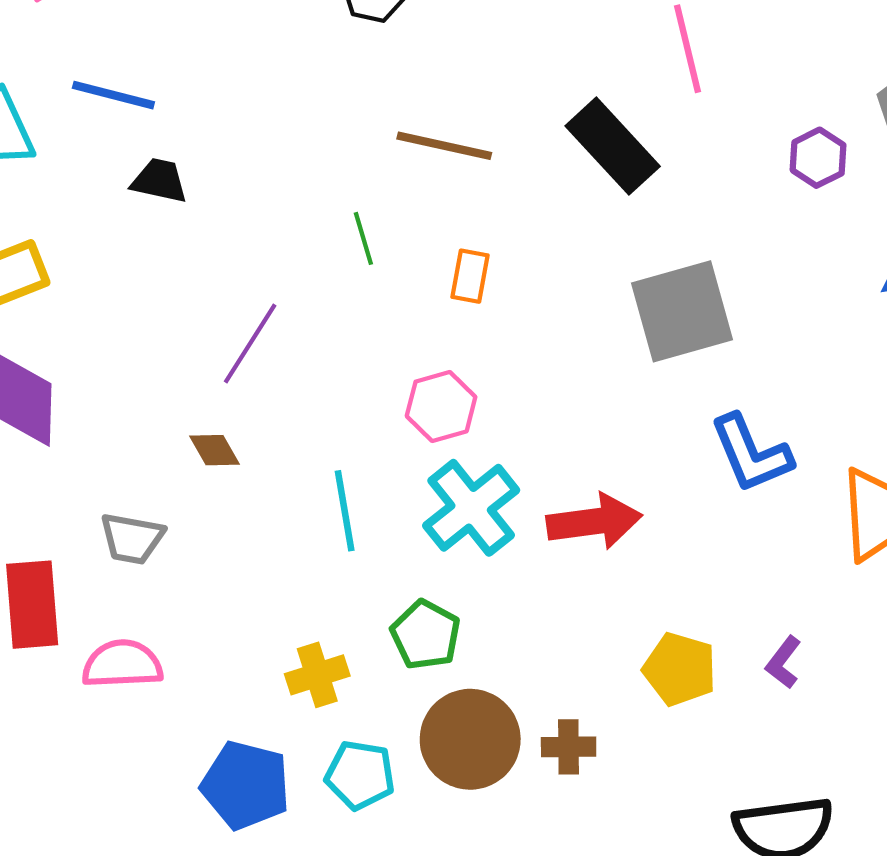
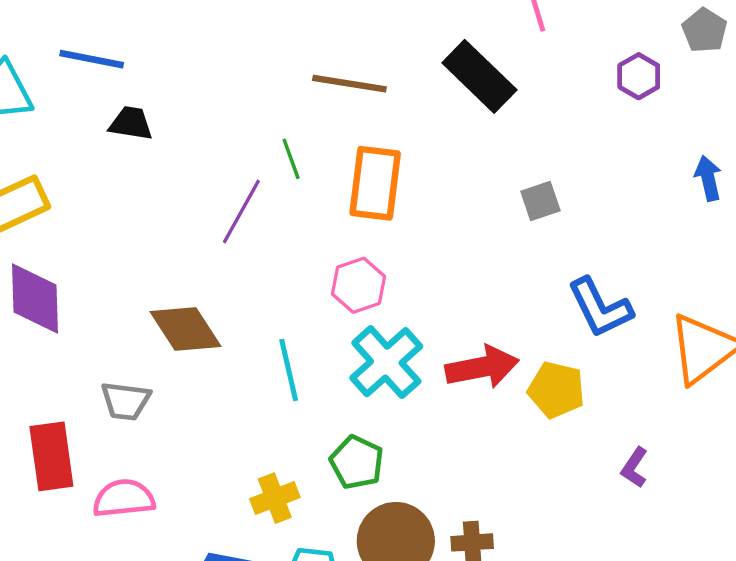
orange rectangle: (470, 276) -> (375, 183), size x1.8
gray square: (682, 311) -> (540, 201), size x0.5
purple line: (250, 343) -> (241, 212), moved
brown diamond: (215, 450) -> (185, 329), size x1.8
yellow pentagon: (680, 669) -> (556, 390), moved

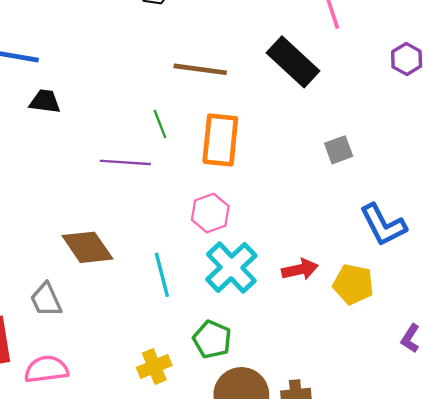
purple line: (241, 212) -> (125, 162), turned 66
red arrow: (482, 367) -> (300, 269), size x0.7
gray trapezoid: (126, 401) -> (46, 300), turned 60

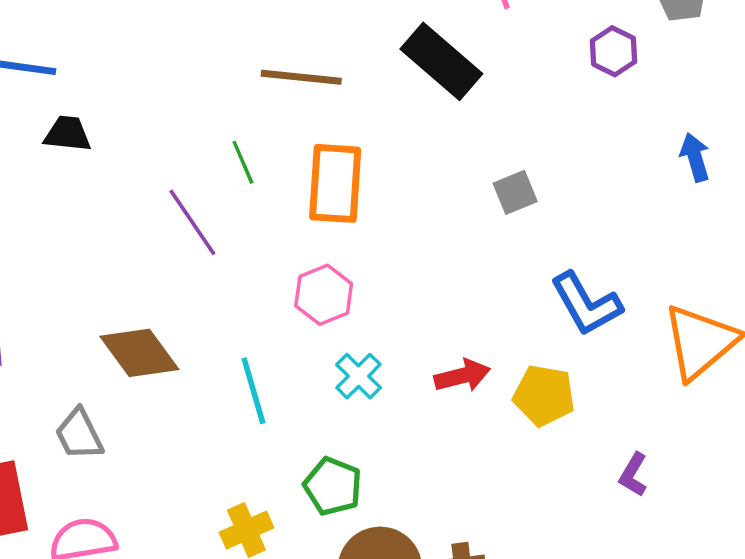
purple line: (125, 162) -> (192, 222), turned 54
cyan cross: (231, 267) -> (358, 376), size x0.6

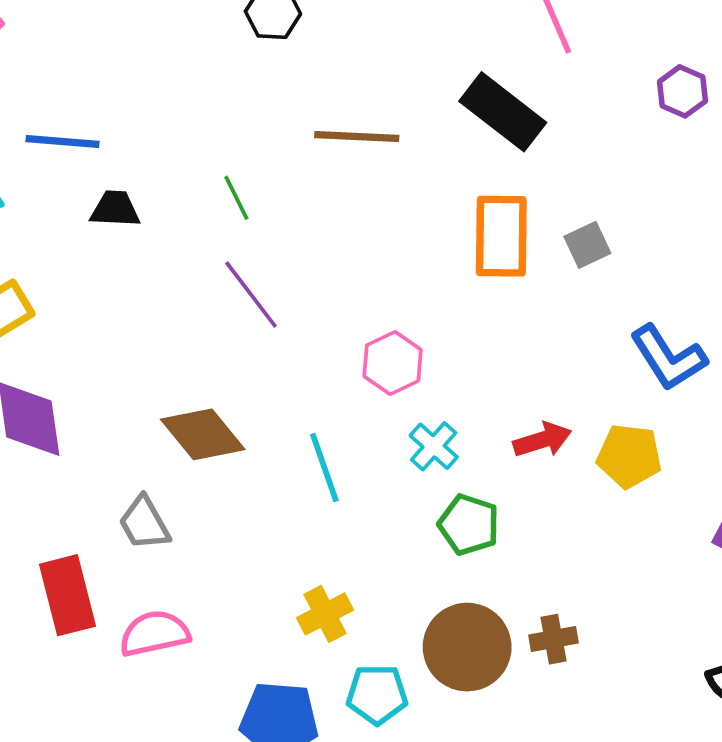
green line: (243, 162) -> (236, 198), moved
orange rectangle: (335, 183) -> (501, 236), moved
green pentagon: (333, 486) -> (469, 525), moved

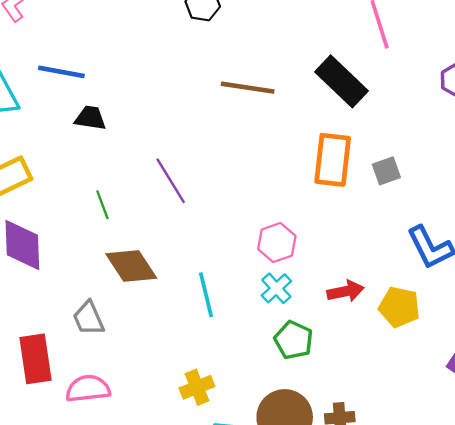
green line: (236, 198) -> (102, 205), moved
pink hexagon: (393, 363) -> (277, 243), moved

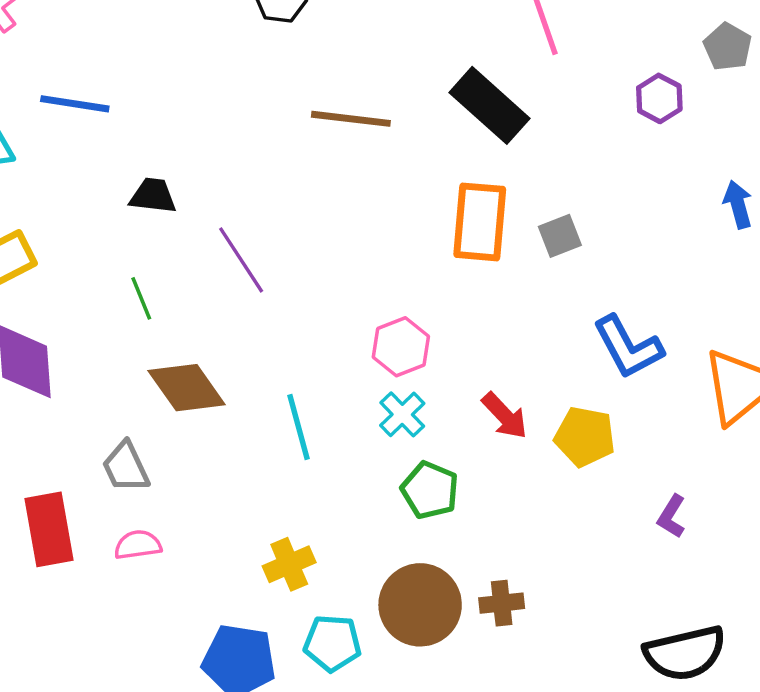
black trapezoid: (90, 118) -> (153, 196), moved
red arrow: (346, 291) -> (505, 416), turned 60
pink semicircle: (88, 389) -> (138, 545), moved, size x0.7

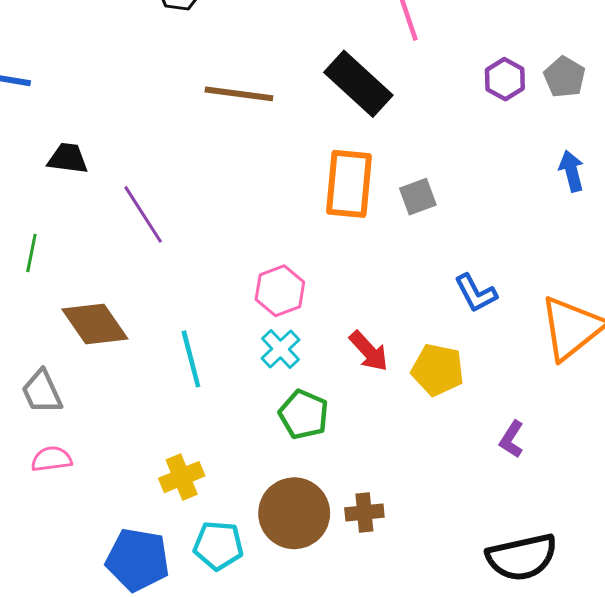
gray pentagon: (728, 47) -> (565, 77), moved
green line: (141, 298) -> (31, 253), moved, turned 33
blue L-shape: (628, 347) -> (476, 293), size x0.7

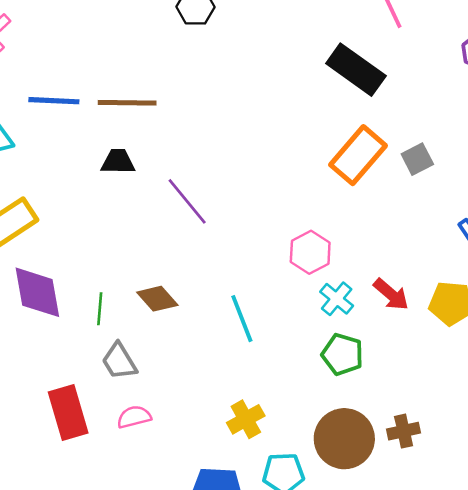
brown line: (239, 94) -> (127, 103), moved
orange rectangle: (349, 184) -> (358, 155), turned 42
green line: (31, 253) -> (100, 309), moved
brown diamond: (95, 324) -> (157, 299), size x0.7
cyan cross: (280, 349) -> (337, 299), moved

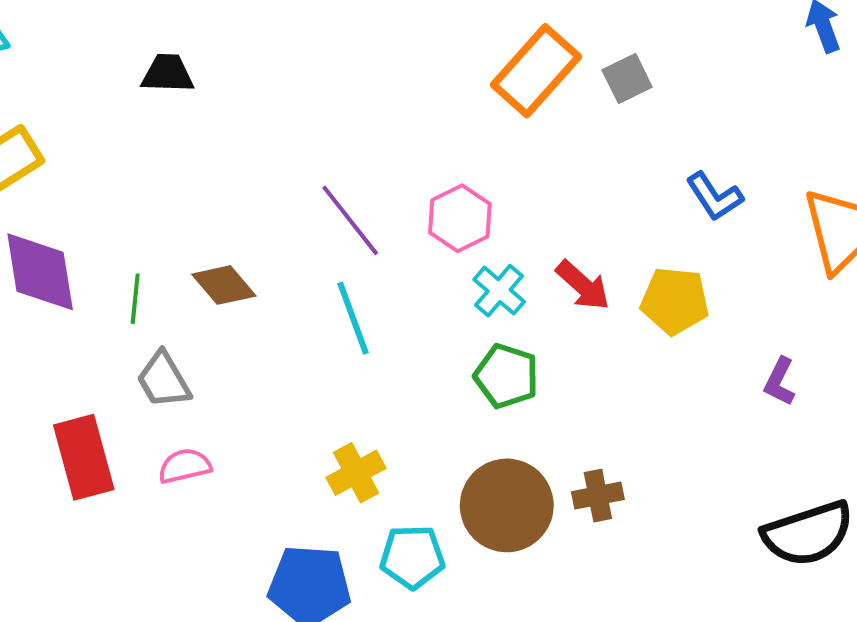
purple line: (187, 201) -> (350, 220), moved

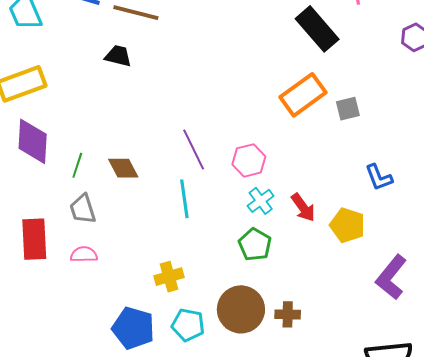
purple L-shape: (780, 382) -> (391, 277), size x1.8

